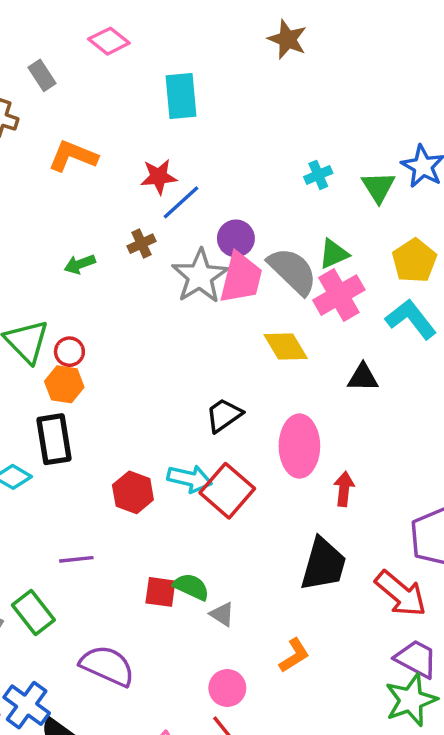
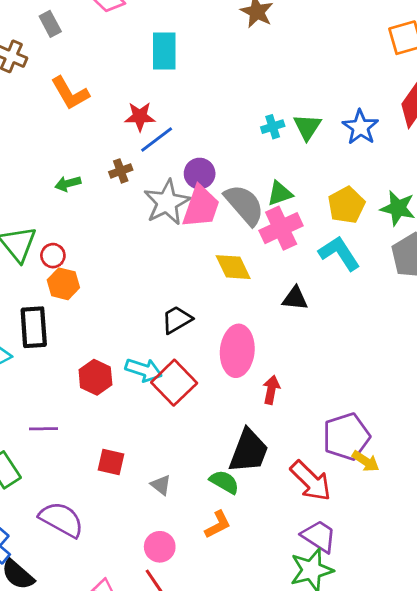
orange L-shape: (73, 156) -> (70, 93), turned -147
green triangle: (378, 187) -> (307, 127), moved
orange hexagon: (64, 384) -> (63, 284), moved
green semicircle: (191, 587) -> (224, 482), moved

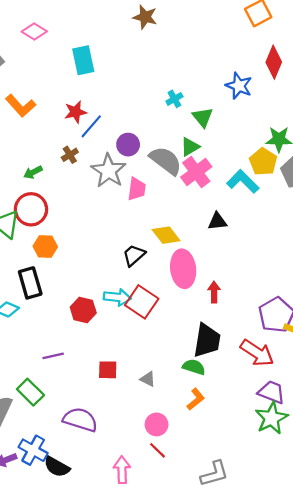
green triangle: (307, 127) -> (203, 117), moved
yellow pentagon: (346, 205) -> (263, 162), moved
pink trapezoid: (201, 207) -> (137, 189), moved, size x0.7
red circle: (53, 256) -> (31, 209), moved, size x1.8
yellow diamond: (233, 267) -> (166, 235), moved

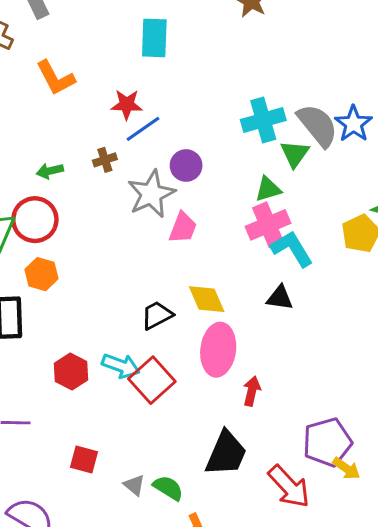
cyan cross: (174, 99) -> (263, 120), size x1.8
gray semicircle: (166, 161) -> (318, 125), moved
cyan L-shape: (243, 181) -> (292, 249), moved
green semicircle: (194, 367) -> (168, 488), moved

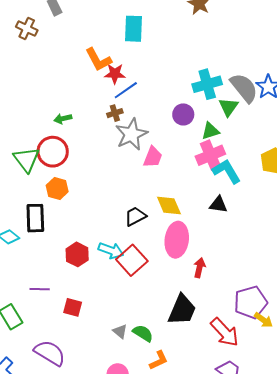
orange L-shape: (56, 78) -> (98, 60), moved
brown cross: (105, 160) -> (115, 113), moved
purple circle: (186, 165) -> (183, 114), moved
red square: (84, 460) -> (73, 307), moved

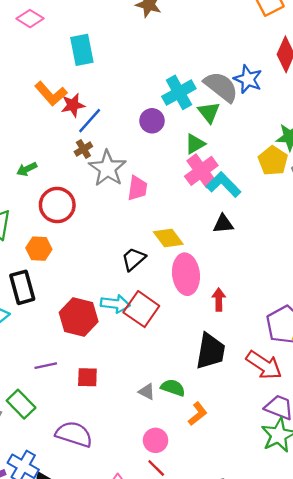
purple circle: (183, 114) -> (152, 121), moved
red circle: (53, 152) -> (57, 205), moved
red hexagon: (77, 254) -> (79, 317), size x1.4

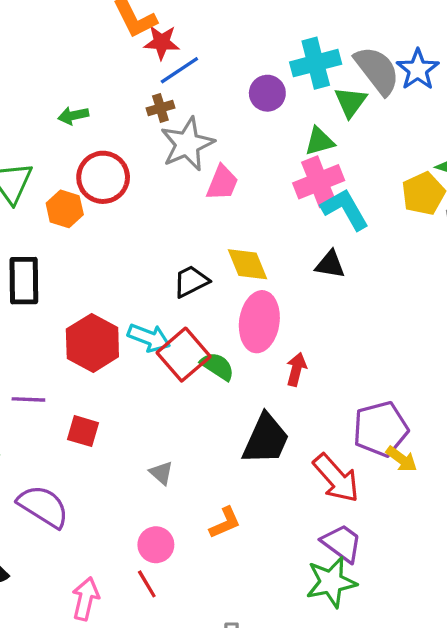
orange hexagon: (39, 249) -> (65, 209), moved
green semicircle: (173, 388) -> (217, 366), moved

